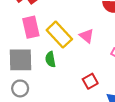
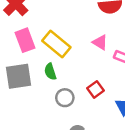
pink triangle: (87, 36) -> (100, 42), moved
gray circle: (20, 88) -> (65, 98), moved

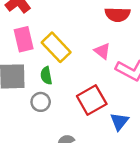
red square: (96, 89) -> (92, 100), size x1.6
gray circle: (65, 98) -> (41, 102), moved

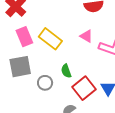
green semicircle: (46, 76) -> (66, 71), moved
red square: (92, 100) -> (84, 88), moved

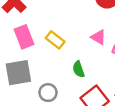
yellow rectangle: (50, 39) -> (55, 40), size x0.7
green semicircle: (66, 71) -> (79, 69), moved

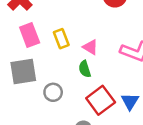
pink triangle: (98, 37) -> (90, 47), moved
yellow rectangle: (55, 40) -> (61, 39), turned 30

